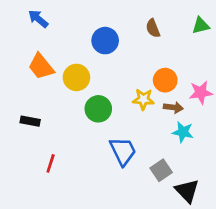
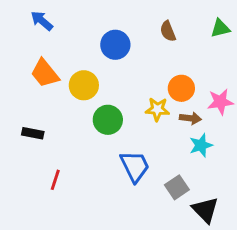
cyan star: (183, 132) -> (201, 145), turned -30

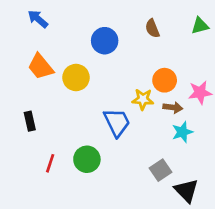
green circle: (108, 120) -> (87, 159), moved
black rectangle: (33, 133) -> (30, 121), turned 66
blue trapezoid: (135, 166) -> (117, 122), moved

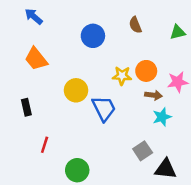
green triangle: (200, 26) -> (178, 32), moved
yellow circle: (76, 77) -> (76, 90), moved
yellow star: (143, 99) -> (122, 76), moved
green circle: (87, 159) -> (77, 170), moved
black triangle: (186, 191) -> (166, 169), turned -40

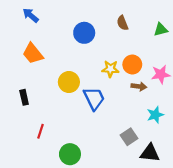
cyan star: (162, 117) -> (155, 115), moved

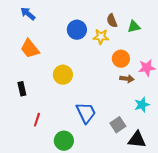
green triangle: (161, 30) -> (134, 27), moved
yellow star: (110, 69) -> (101, 37), moved
blue trapezoid: (94, 98) -> (86, 113), moved

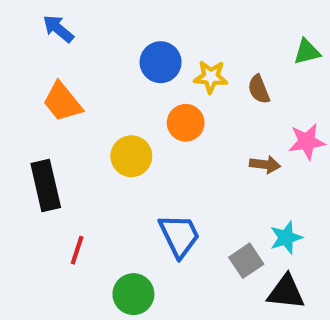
brown semicircle: (112, 21) -> (259, 89), moved
green triangle: (134, 27) -> (307, 52), moved
orange circle: (121, 59) -> (186, 123), moved
black rectangle: (22, 89) -> (46, 185), size x1.6
cyan star: (142, 105) -> (286, 238), moved

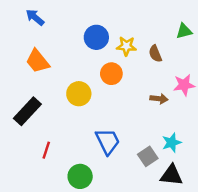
black rectangle: (46, 185) -> (27, 111), turned 56

